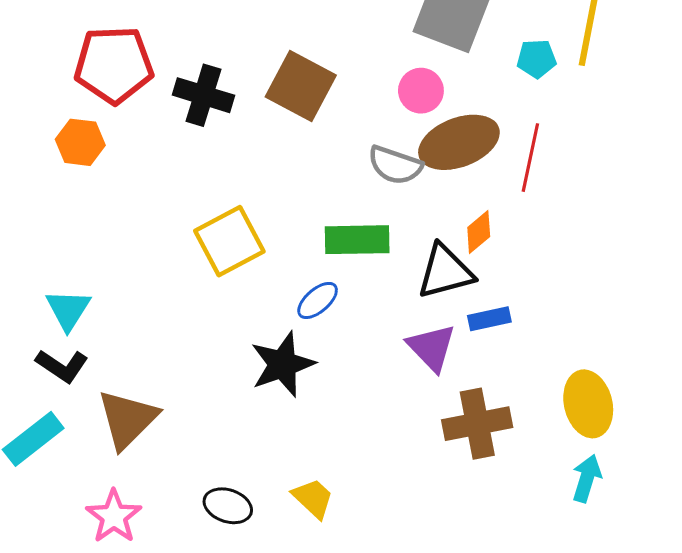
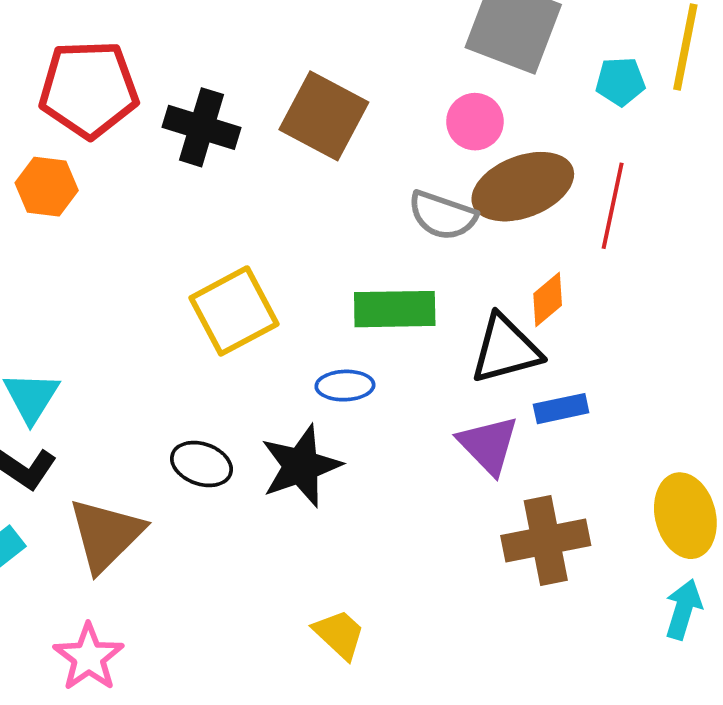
blue ellipse: (318, 300) -> (345, 386), turned 39
black ellipse: (228, 506) -> (201, 464), moved

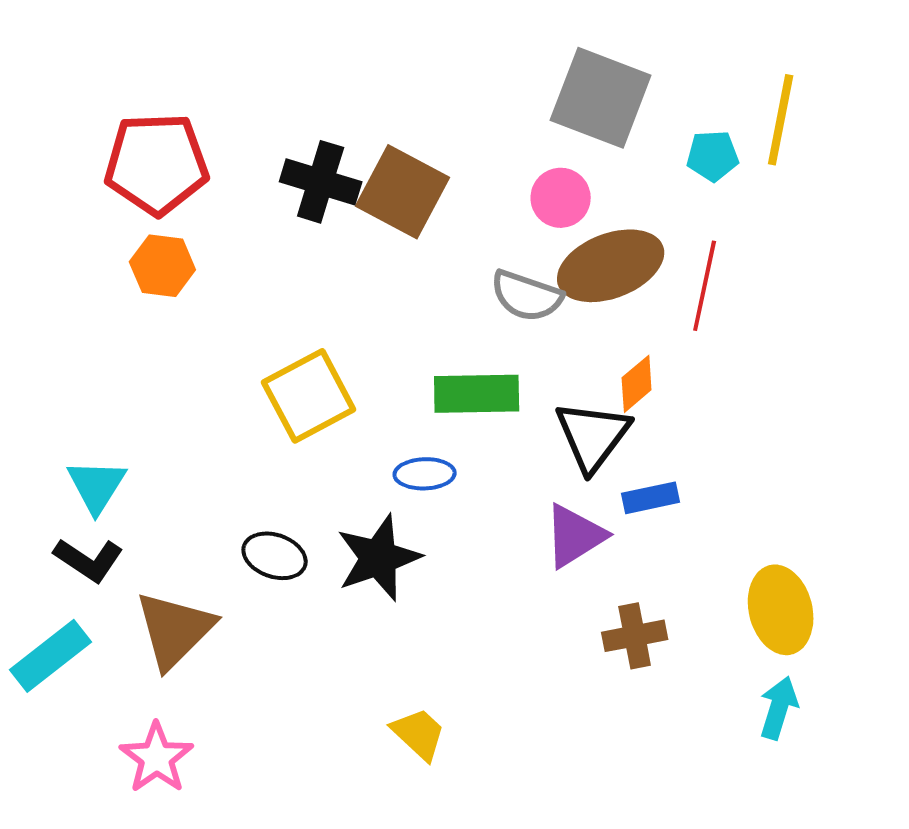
black cross: (201, 127) -> (321, 182), moved
orange hexagon: (47, 187) -> (162, 266), moved
black triangle: (506, 349) -> (593, 436), turned -38
purple triangle: (488, 445) -> (575, 536), turned 42
brown cross: (546, 540) -> (635, 636), size x0.7

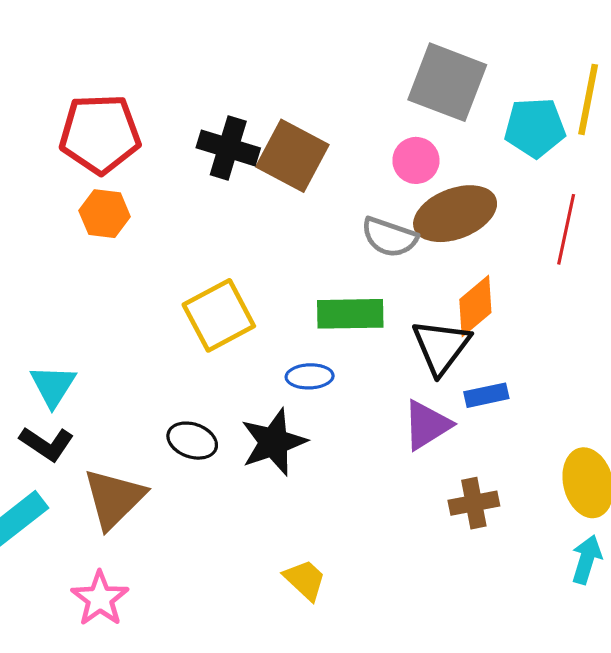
cyan pentagon: (713, 156) -> (535, 128), size x1.5
red line: (705, 286) -> (566, 229), moved
orange diamond: (637, 384) -> (475, 306), size x1.4

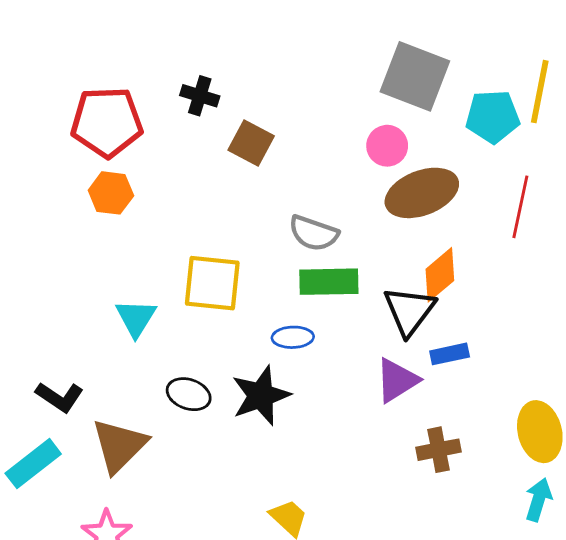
black cross: (228, 148) -> (200, 96), moved, size x0.7
brown square: (292, 156) -> (251, 143), moved, size x0.7
gray semicircle: (389, 237) -> (314, 233), moved
yellow square: (219, 315) -> (212, 283), turned 34
cyan triangle: (53, 386) -> (136, 318), moved

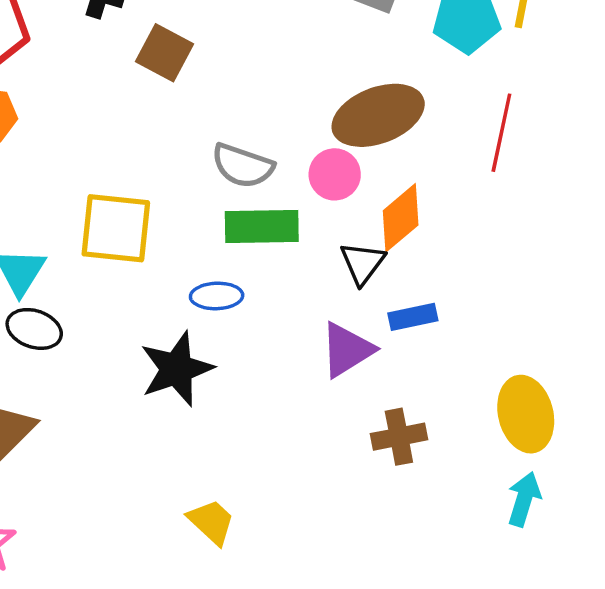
pink circle: (387, 146) -> (335, 174), moved
black triangle: (409, 311) -> (362, 263), size x0.7
black ellipse: (189, 394) -> (34, 329), moved

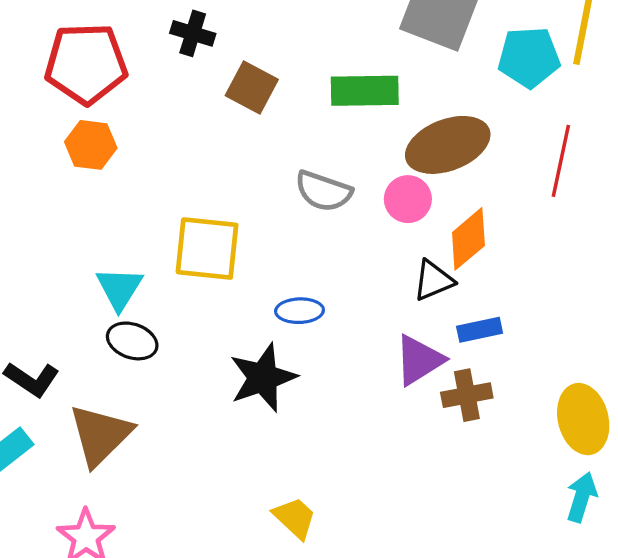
green rectangle: (262, 227) -> (365, 91), moved
black triangle: (362, 263) -> (433, 280), turned 30
brown cross: (399, 437) -> (467, 395), moved

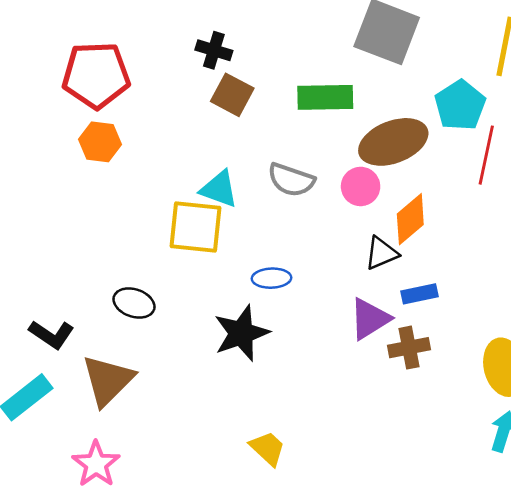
black cross: (193, 33) -> (214, 50), moved
cyan pentagon: (529, 57) -> (460, 105), moved, turned -30
cyan triangle: (119, 288) -> (219, 189), moved, turned -42

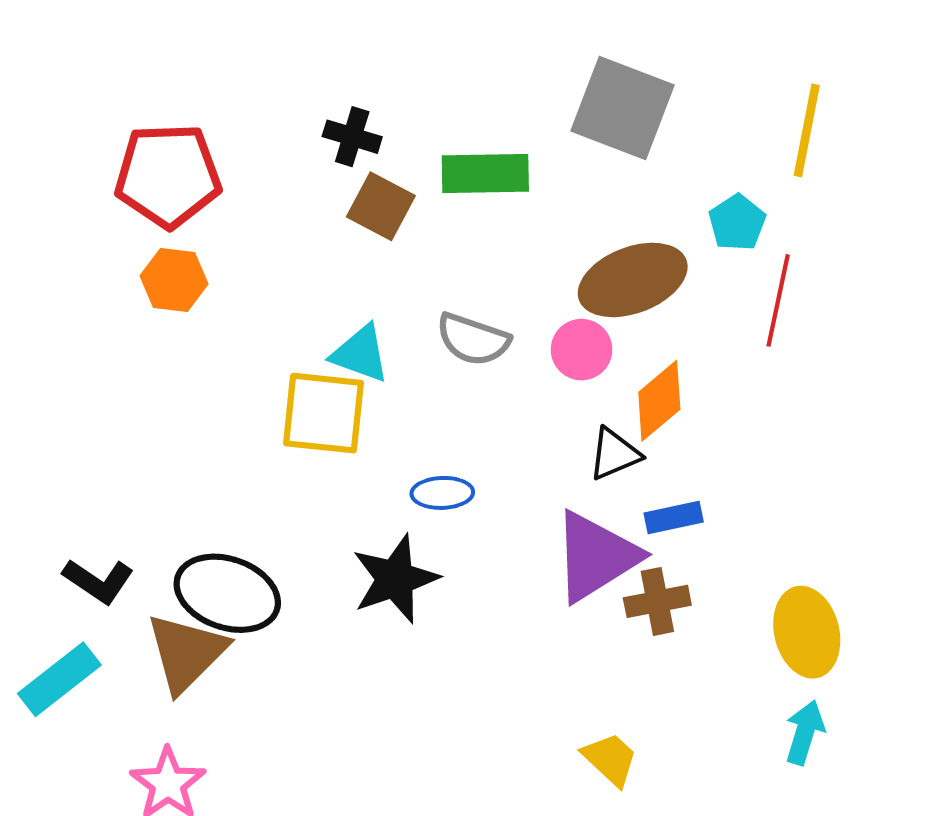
green rectangle: (325, 97) -> (485, 173), moved
cyan pentagon: (460, 105) -> (737, 223), size x0.7
black ellipse: (134, 303) -> (227, 593), moved, size x1.6
purple triangle: (370, 319) -> (596, 556), size x1.4
yellow trapezoid: (268, 448) -> (610, 759), moved

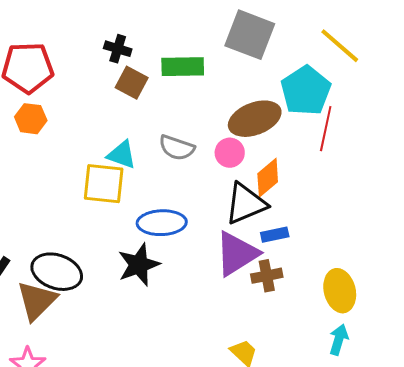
yellow line: (807, 130) -> (340, 46), turned -60
cyan pentagon: (737, 223) -> (306, 91), size x1.8
black triangle: (614, 454) -> (246, 204), size x1.6
blue ellipse: (442, 493) -> (162, 223), size x1.6

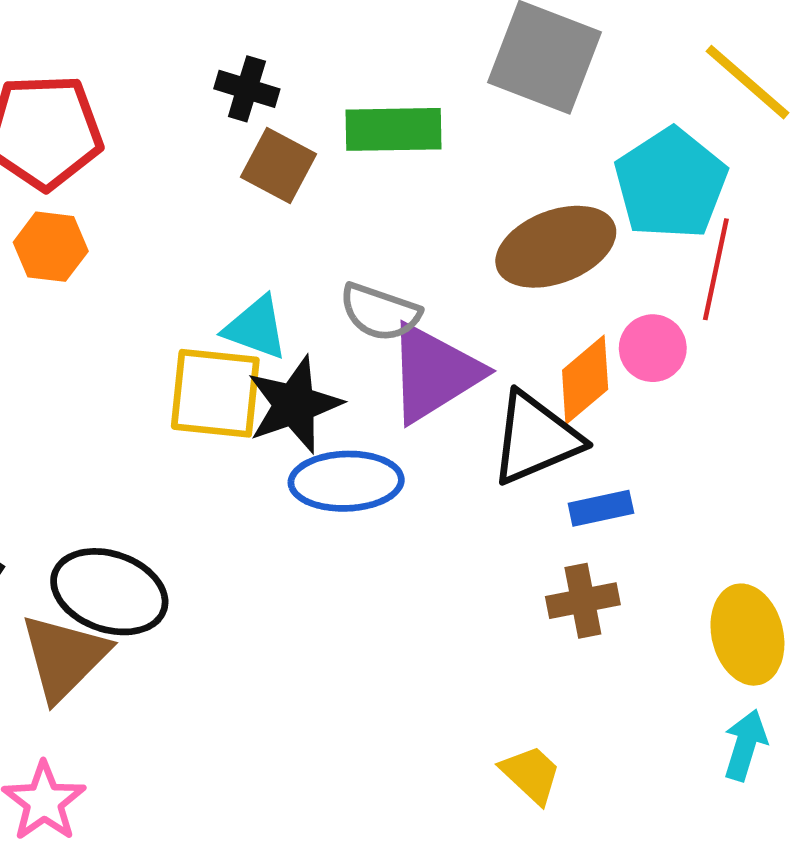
pink circle: (230, 153) -> (653, 348), moved
purple triangle: (237, 254) -> (434, 373), moved
black star: (139, 265) -> (294, 405), moved

